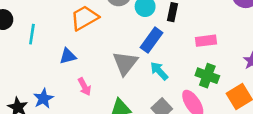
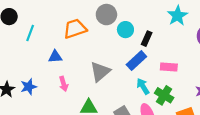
blue rectangle: (152, 40) -> (136, 61), moved
cyan arrow: (159, 71) -> (143, 86), moved

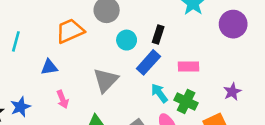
cyan circle: (125, 30) -> (127, 40), moved

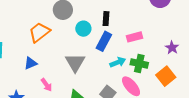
cyan arrow: (159, 93) -> (118, 62), turned 119

